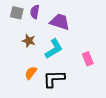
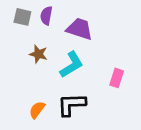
pink rectangle: (88, 59) -> (117, 78), turned 40
orange semicircle: (31, 73) -> (37, 110), moved

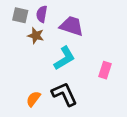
brown star: (38, 54) -> (36, 36), moved
black L-shape: (72, 104) -> (64, 94), turned 68

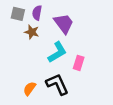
purple trapezoid: (72, 26) -> (64, 23), turned 35
pink rectangle: (105, 70) -> (79, 63), moved

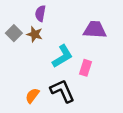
gray square: (18, 14) -> (14, 33), moved, turned 32
purple trapezoid: (64, 23) -> (95, 30), moved, turned -50

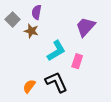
purple trapezoid: (95, 30) -> (85, 27), turned -50
gray square: (14, 33) -> (13, 19), moved

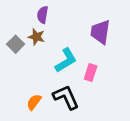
gray square: (13, 19) -> (16, 44), moved
purple trapezoid: (85, 27) -> (100, 32), turned -35

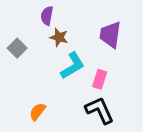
brown star: (36, 37) -> (59, 37), moved
black L-shape: (66, 97) -> (100, 110), moved

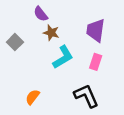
purple semicircle: (47, 16) -> (41, 14), turned -49
pink rectangle: (100, 79) -> (96, 62), moved

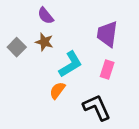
brown star: (51, 33) -> (44, 42), moved
orange semicircle: (32, 97) -> (57, 90), moved

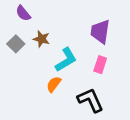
purple semicircle: (46, 16) -> (23, 13), moved

